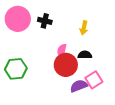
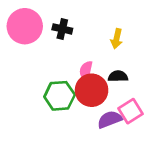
green hexagon: (16, 69) -> (60, 96), moved

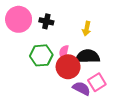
black semicircle: (118, 76) -> (88, 56), size x1.6
green hexagon: (60, 96) -> (41, 55), moved
purple semicircle: (110, 119) -> (81, 88), turned 48

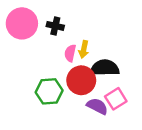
yellow arrow: (87, 29) -> (84, 49), moved
pink semicircle: (64, 52) -> (70, 53), moved
green hexagon: (41, 55) -> (49, 91), moved

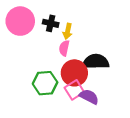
yellow arrow: (84, 49) -> (68, 31), moved
pink square: (116, 99) -> (74, 90), moved

